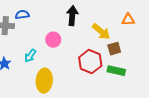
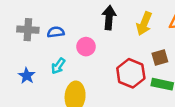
blue semicircle: (22, 15) -> (56, 32), moved
yellow arrow: (101, 32) -> (144, 24), moved, turned 72

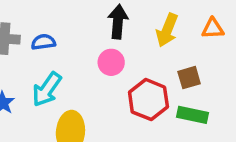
pink circle: (86, 47) -> (111, 62), moved
cyan arrow: (58, 66) -> (47, 89), size x1.5

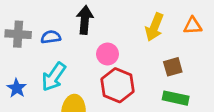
black arrow: (118, 22) -> (85, 20), moved
red hexagon: (148, 100) -> (117, 85), moved

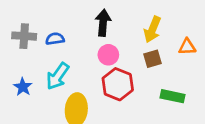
black arrow: (85, 20) -> (103, 23), moved
orange triangle: (193, 26) -> (187, 47), moved
brown square: (173, 67) -> (152, 59), moved

